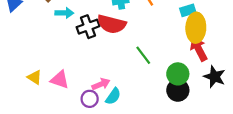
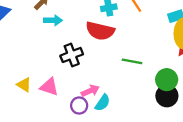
black cross: (88, 27) -> (72, 55), moved
green line: (143, 55) -> (132, 61), turned -42

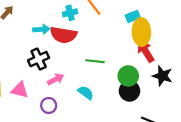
cyan arrow: (53, 20) -> (41, 29), moved
pink arrow: (90, 91) -> (56, 79), moved
cyan semicircle: (103, 103) -> (86, 93), moved, turned -84

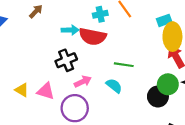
green circle: (128, 76) -> (168, 84), moved
cyan semicircle: (86, 93) -> (114, 86), moved
purple circle: (49, 105) -> (75, 108), size x1.6

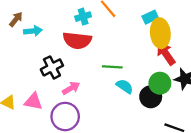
cyan arrow: (70, 30) -> (33, 31), moved
cyan semicircle: (114, 86) -> (125, 86), moved

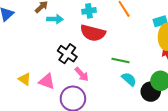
cyan cross: (83, 17) -> (89, 11), moved
black cross: (52, 67) -> (67, 54), turned -36
pink arrow: (71, 88) -> (82, 74), turned 70

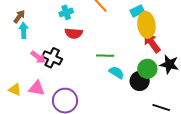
cyan arrow: (55, 19) -> (24, 30), moved, turned -84
red semicircle: (93, 33) -> (74, 33), size x0.7
pink arrow: (82, 74) -> (38, 57), moved

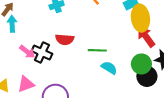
red semicircle: (74, 33) -> (65, 39), moved
black circle: (140, 81) -> (147, 76), moved
pink triangle: (37, 88) -> (26, 84), turned -30

